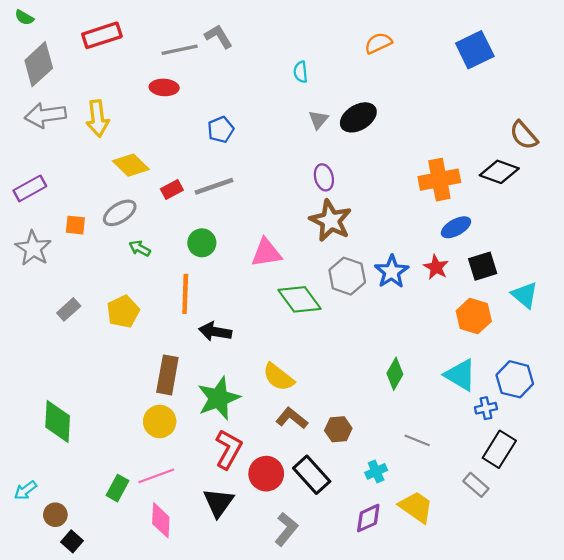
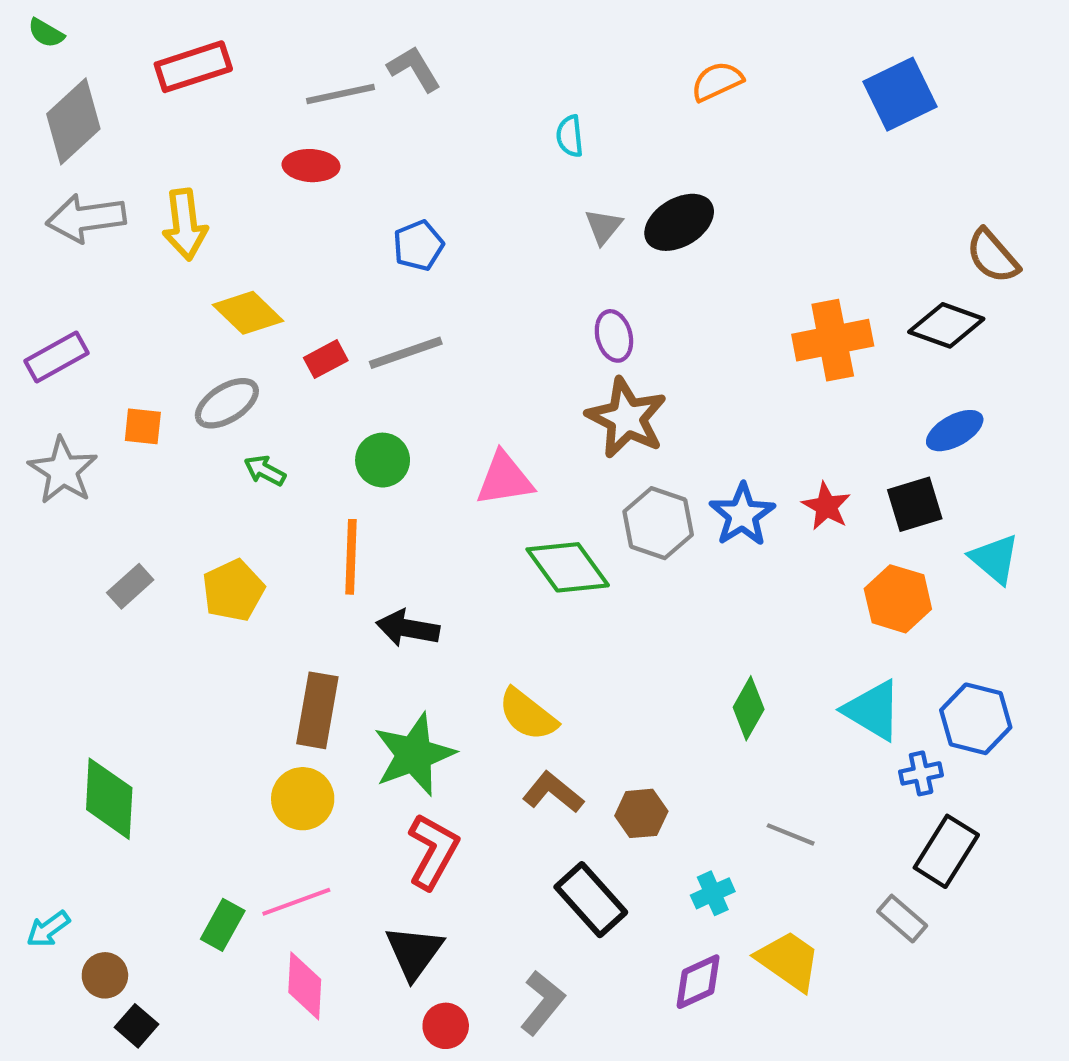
blue ellipse: (456, 227) -> (955, 431), moved
red circle: (266, 474) -> (446, 1026), moved, size x0.7

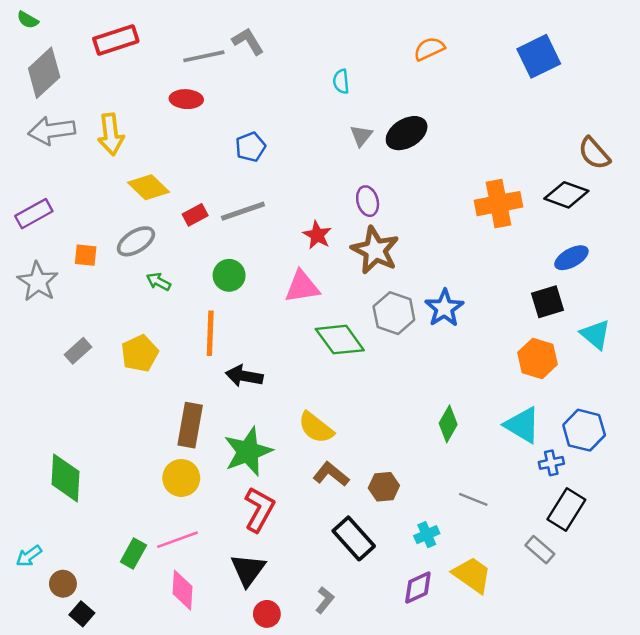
red star: (826, 506) -> (317, 235), moved
gray L-shape: (542, 1003) -> (325, 600), size x0.7

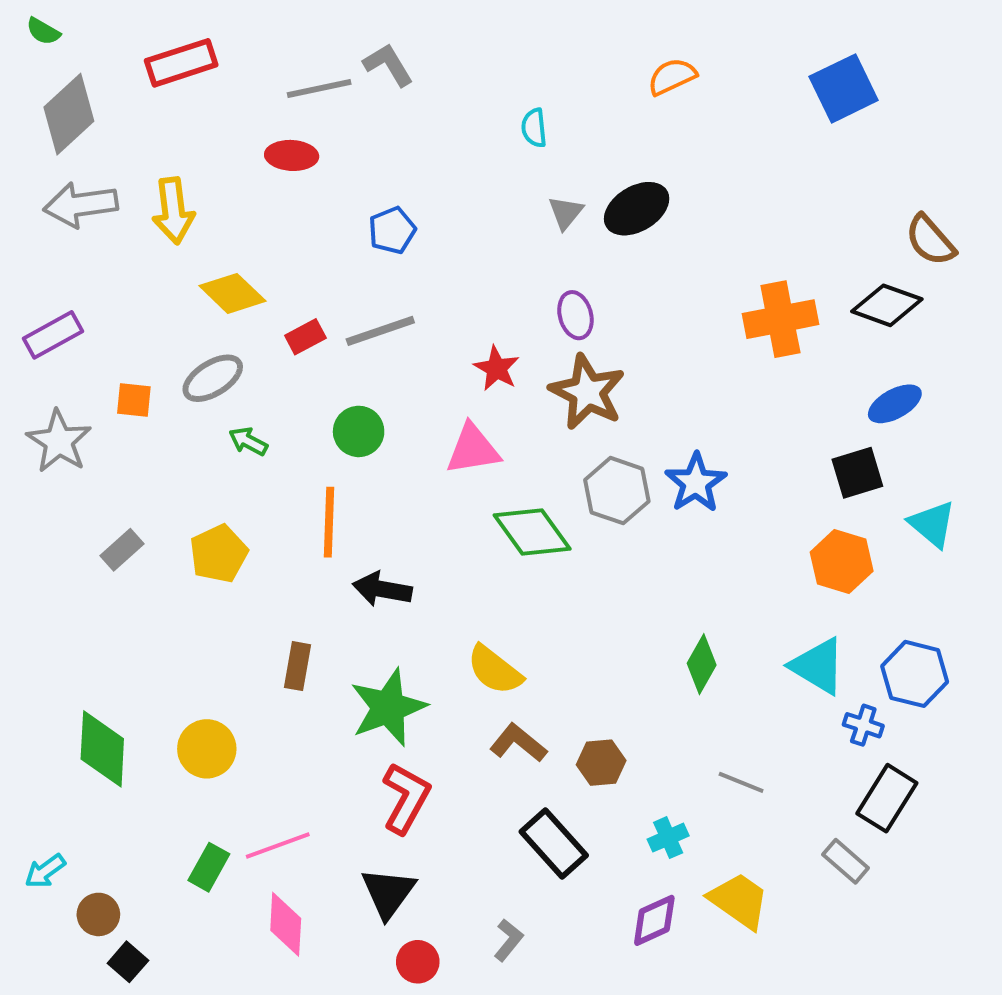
brown rectangle: (190, 425) -> (297, 666), size x0.7
blue cross: (551, 463) -> (863, 725), turned 30
yellow circle: (181, 478) -> (207, 749), moved

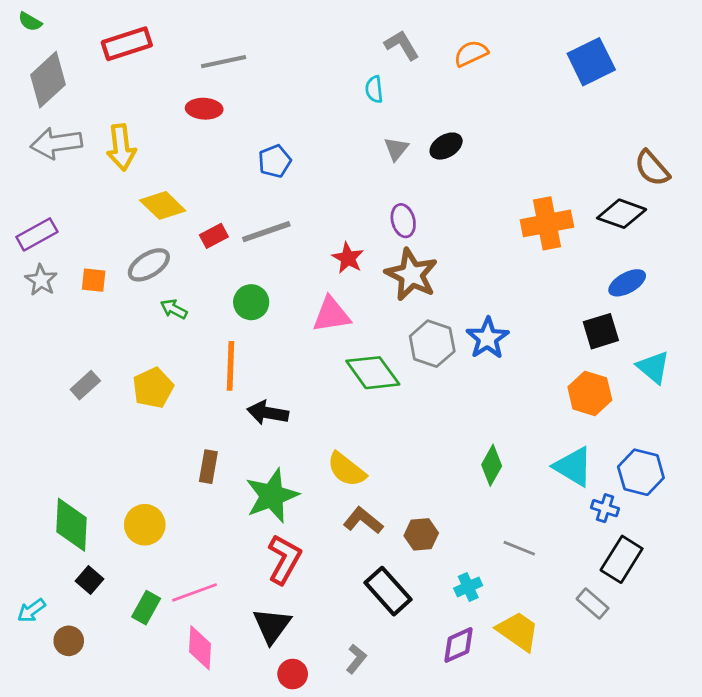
gray L-shape: (388, 65) -> (402, 45), moved
black ellipse: (637, 209) -> (446, 146), size x0.7
gray star: (59, 441) -> (41, 280), moved, size x0.7
black square: (128, 962) -> (89, 580), moved

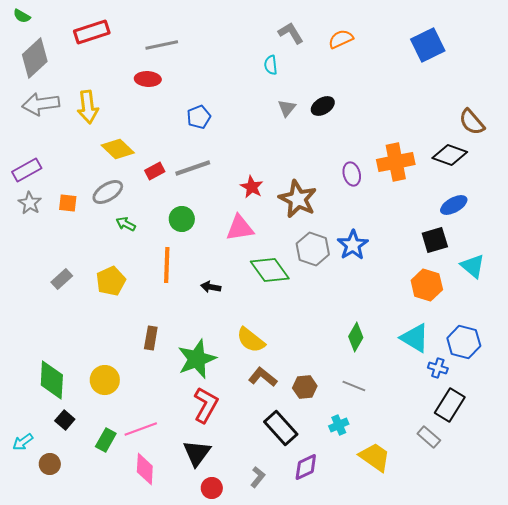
purple ellipse: (403, 221) -> (352, 174), moved
black arrow: (268, 413) -> (211, 287), moved, size x0.7
gray line: (519, 548) -> (354, 386), moved
purple diamond: (458, 645) -> (306, 467), moved

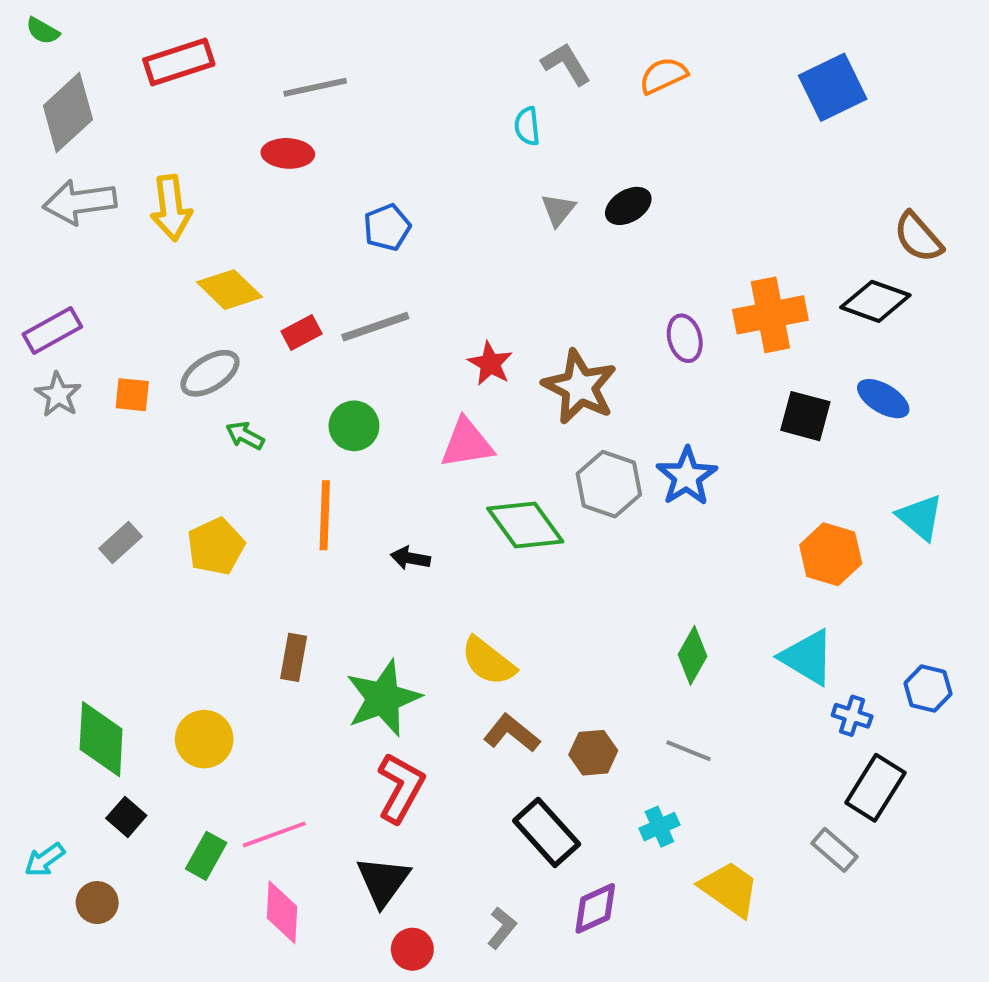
blue ellipse: (454, 205) -> (883, 399), turned 60
black square: (435, 240) -> (805, 416), moved, turned 32
blue hexagon: (464, 342) -> (928, 688), moved, size x0.7

